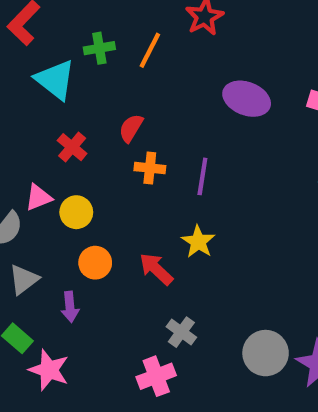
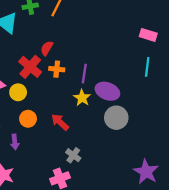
purple ellipse: (247, 99) -> (107, 91), moved
red cross: (72, 147) -> (30, 67), moved, size x1.5
yellow star: (198, 242) -> (82, 98), moved
gray circle: (266, 353) -> (116, 118), moved

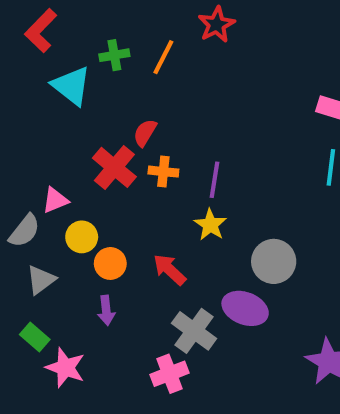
purple ellipse: (107, 91) -> (245, 308), moved
yellow circle: (18, 92) -> (82, 237), moved
purple arrow: (15, 142) -> (106, 310), moved
gray cross: (73, 155) -> (194, 331), size x1.5

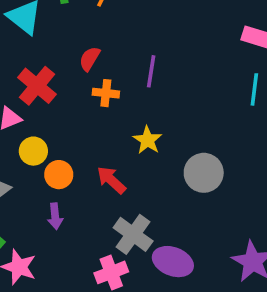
red cross: (114, 167) -> (37, 86), moved
purple line: (214, 180) -> (151, 71), moved
purple ellipse: (245, 308) -> (173, 262), moved

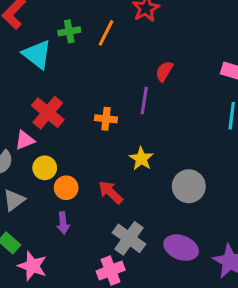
red semicircle: (90, 59) -> (164, 71), moved
purple ellipse: (173, 262) -> (181, 248), moved

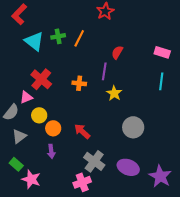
green cross: (69, 31) -> (58, 36), moved
orange line: (106, 33) -> (79, 38), moved
yellow star: (141, 159) -> (114, 93), moved

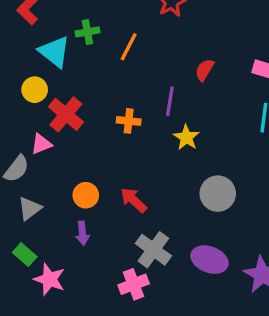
green cross: (58, 36) -> (87, 32), moved
red semicircle: (117, 52) -> (205, 70), moved
yellow circle: (39, 115) -> (35, 90), moved

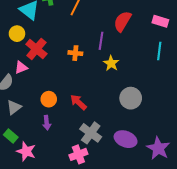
red semicircle: (205, 70) -> (122, 21), size x1.5

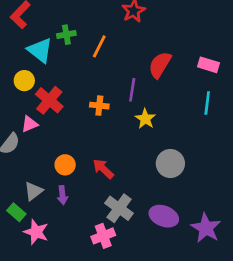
gray triangle: (14, 107) -> (33, 191), moved

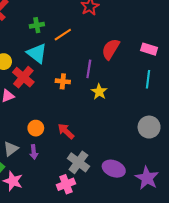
orange line: (99, 46) -> (63, 35), turned 30
cyan triangle: (40, 50) -> (37, 53), moved
gray circle: (170, 164) -> (149, 127), moved

